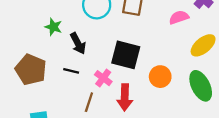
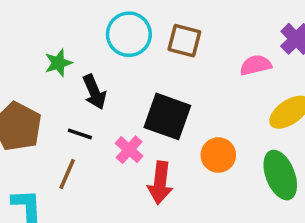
green star: (53, 27) -> (58, 63), turned 30
brown line: (89, 102) -> (67, 174), moved

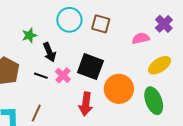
pink cross: (129, 150) -> (63, 75), moved
orange circle: (218, 155) -> (119, 89), size x1.5
brown line: (67, 174) -> (36, 113), moved

